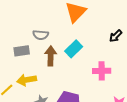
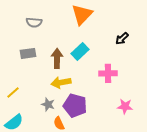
gray semicircle: (41, 35) -> (34, 22), moved
yellow arrow: (27, 80) -> (61, 82), moved

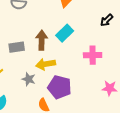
gray rectangle: (28, 53) -> (17, 47), moved
gray star: (48, 104) -> (29, 79), moved

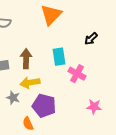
cyan rectangle: (65, 33) -> (59, 57), moved, turned -54
pink cross: (93, 55) -> (77, 74), turned 30

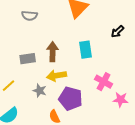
pink cross: (77, 74) -> (104, 82), moved

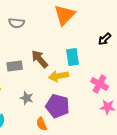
brown arrow: (53, 52) -> (40, 59), turned -42
yellow arrow: (57, 76) -> (59, 76), moved
pink cross: (104, 82) -> (100, 84), moved

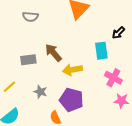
cyan rectangle: (73, 57) -> (101, 51), moved

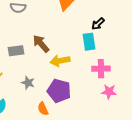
black arrow: (118, 33) -> (98, 24), moved
pink cross: (113, 78) -> (101, 69), turned -30

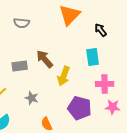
black arrow: (98, 24) -> (101, 30), moved, turned 96
yellow arrow: (60, 61) -> (64, 76), turned -60
purple pentagon: (59, 91) -> (80, 108), moved

